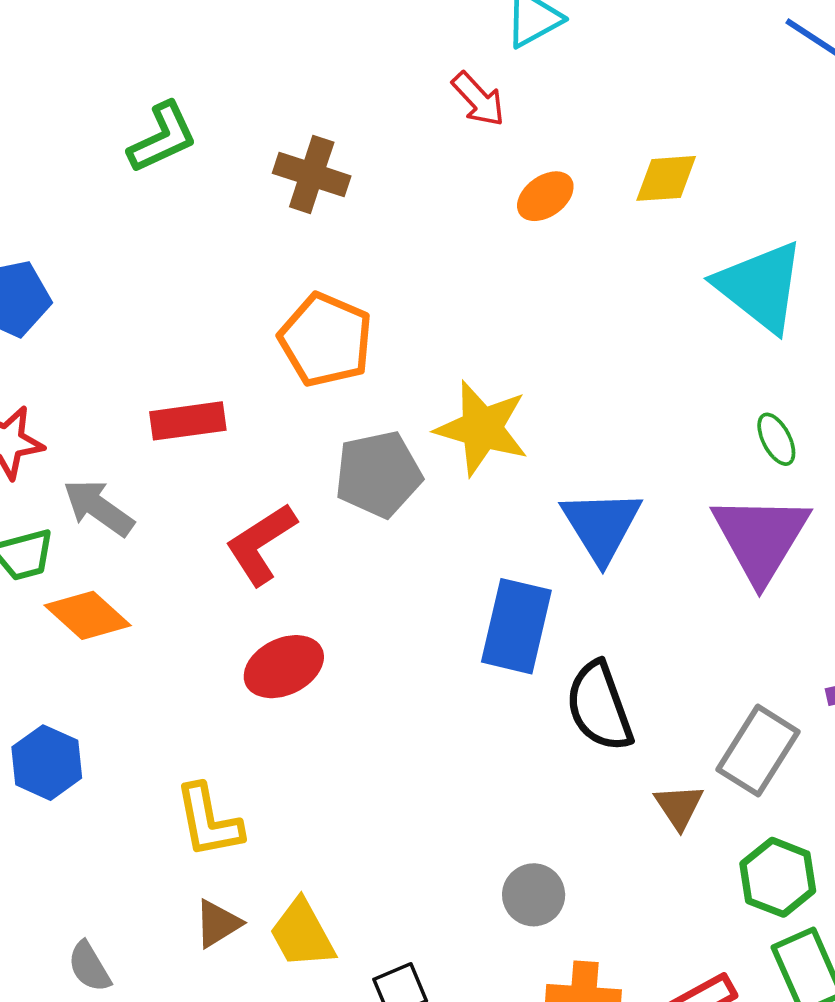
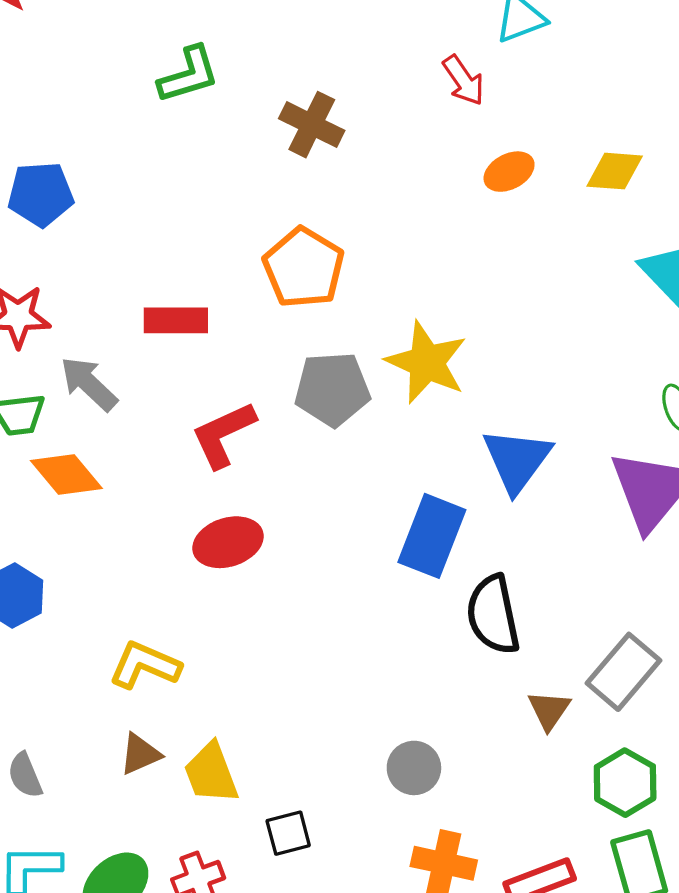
yellow L-shape: (209, 821) -> (145, 665), turned 116

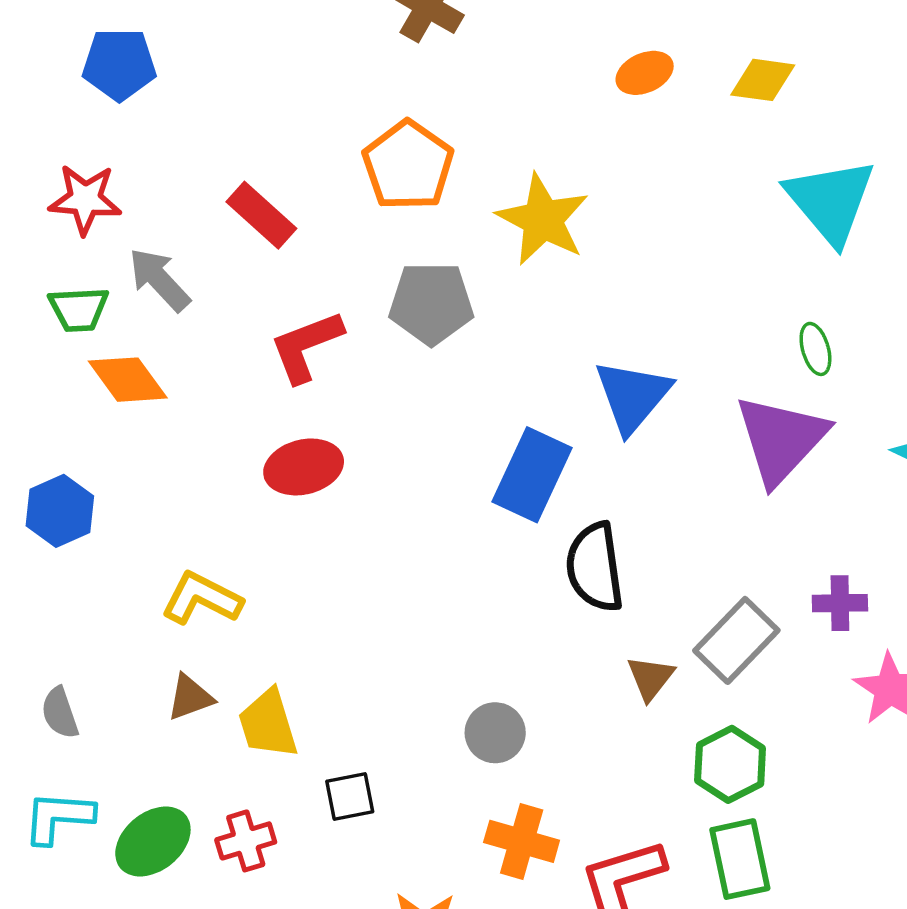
red rectangle: (176, 320) -> (261, 215), turned 38
yellow star: (427, 362) -> (543, 220), moved

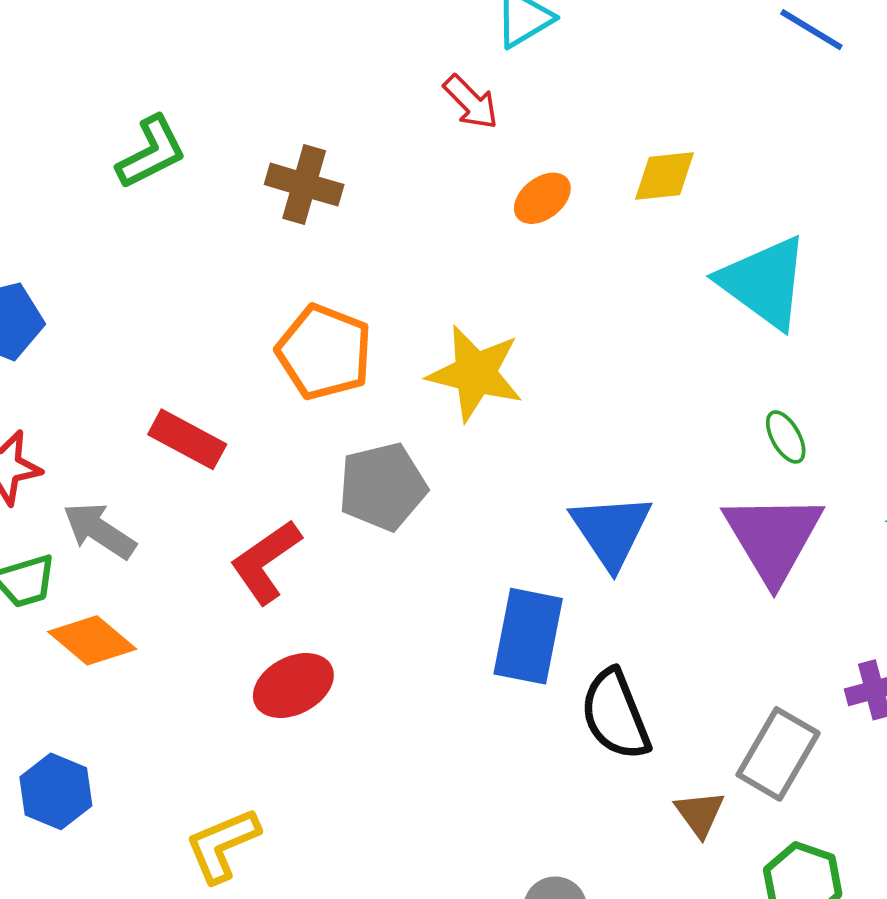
yellow L-shape: (202, 598) -> (222, 845), turned -36

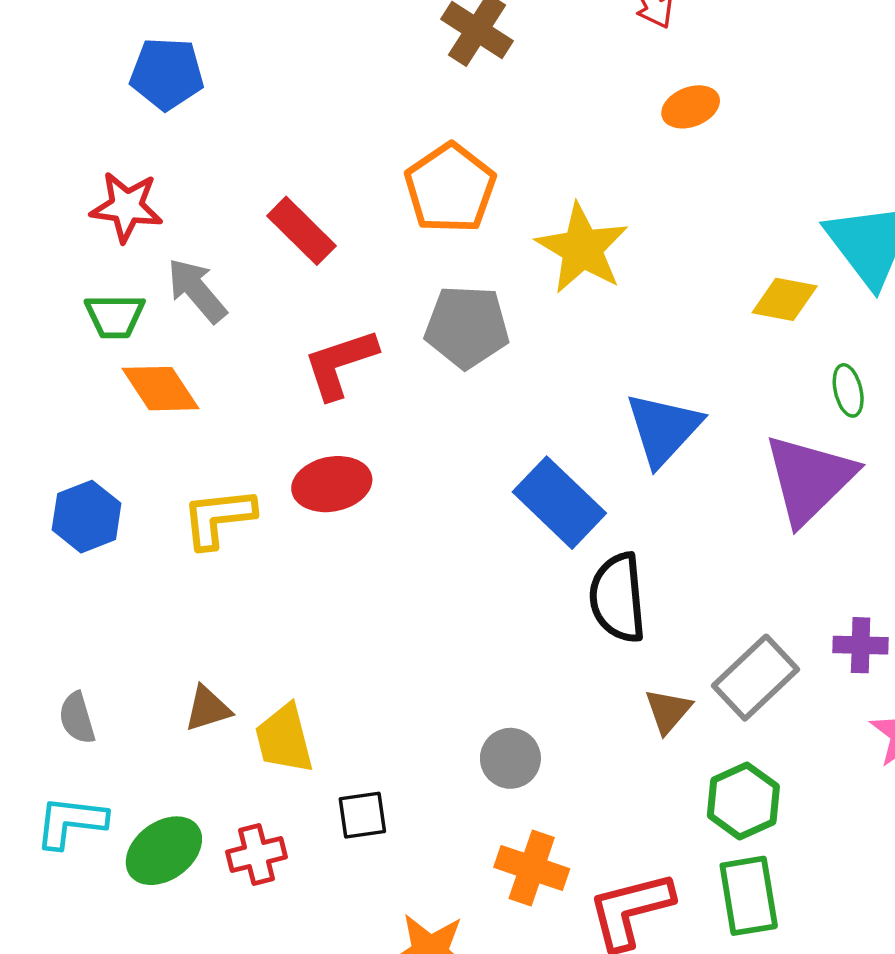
yellow diamond: (664, 176) -> (785, 299), moved
blue rectangle: (528, 636) -> (559, 503), turned -74
yellow L-shape: (222, 845) -> (218, 518), moved

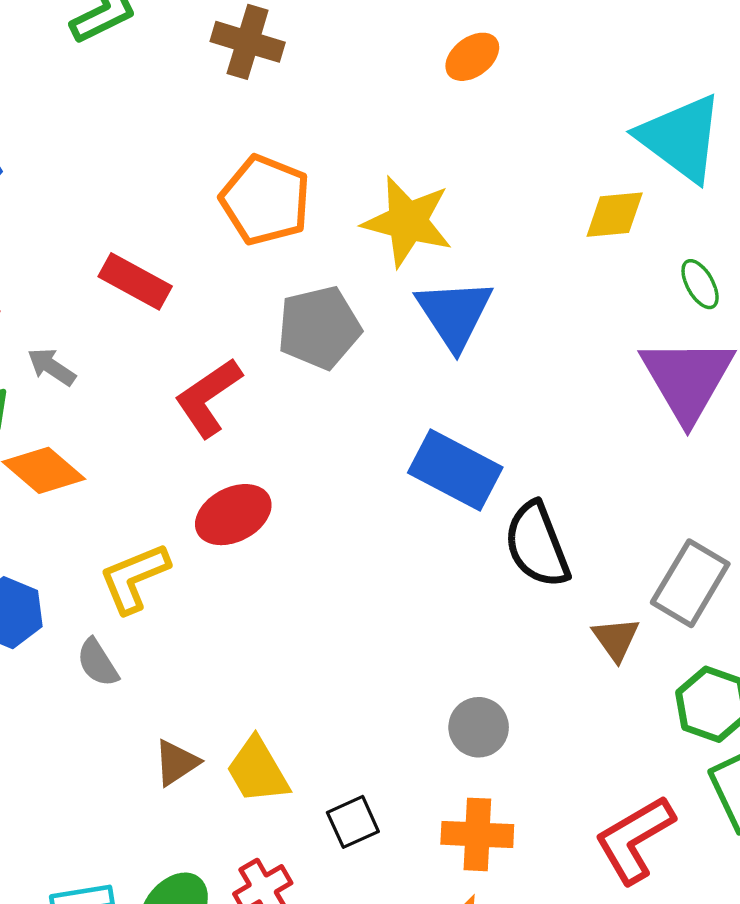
gray arrow: (197, 290) -> (51, 367), size x0.7
blue triangle: (663, 429) -> (454, 314), moved
gray semicircle: (77, 718) -> (98, 663), moved
orange cross: (532, 868) -> (477, 834), moved

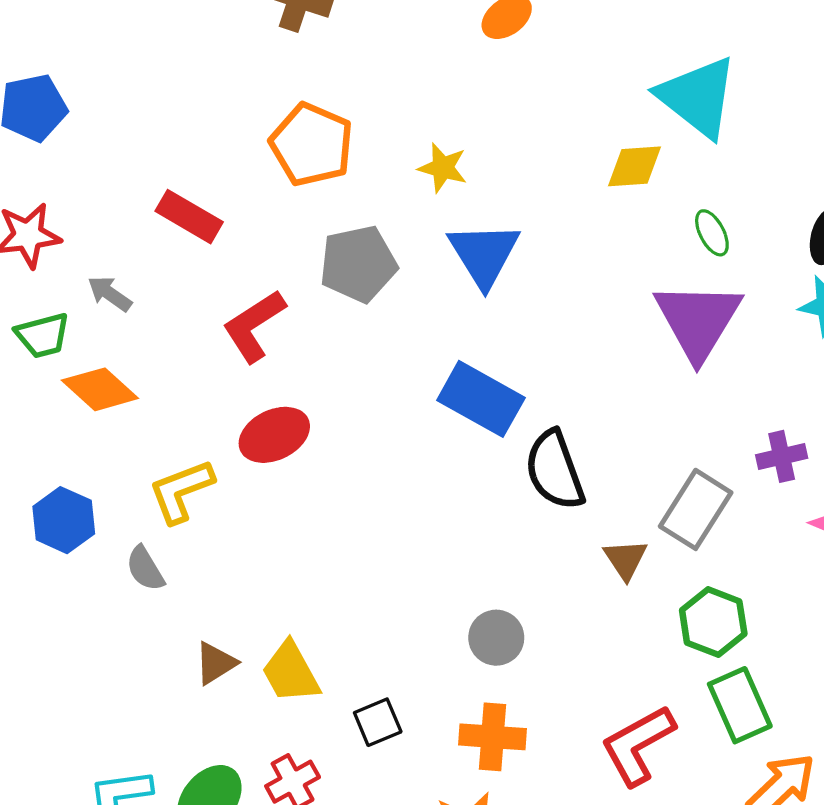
yellow star: (408, 221) -> (443, 168), size x0.6

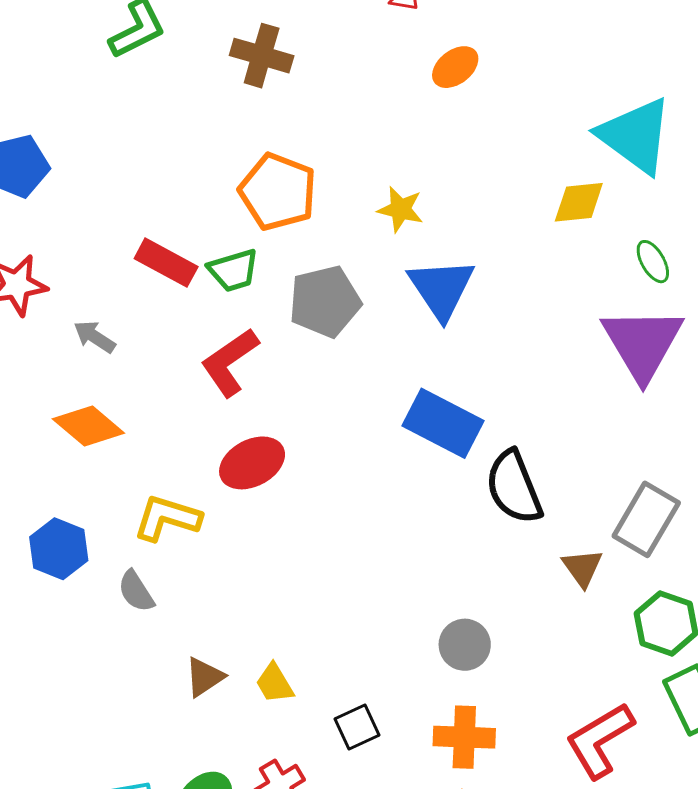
green trapezoid: (43, 335) -> (233, 270), moved
yellow L-shape: (181, 491) -> (167, 518), turned 40
yellow trapezoid: (291, 672) -> (274, 683), size x0.7

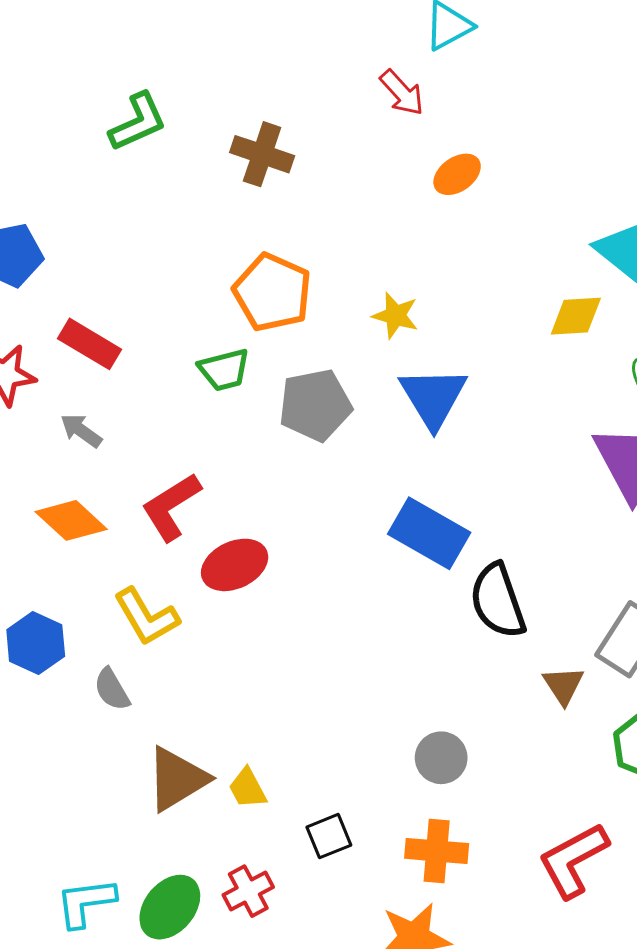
red rectangle: (166, 263) -> (90, 344), moved
red L-shape: (230, 362) -> (171, 507), moved
yellow L-shape: (167, 518) -> (146, 617), turned -140
brown triangle: (204, 677) -> (177, 779), size x1.6

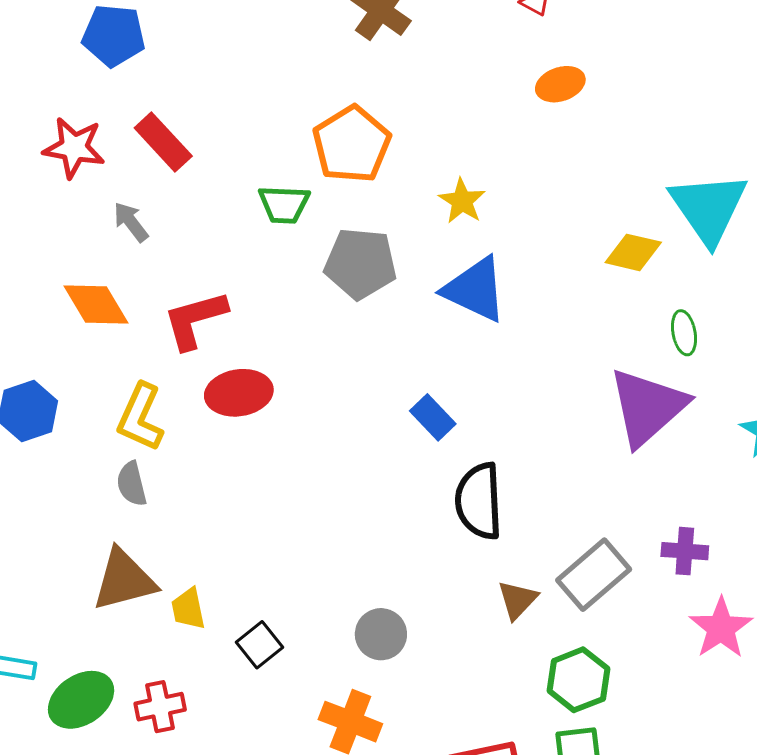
blue triangle: (433, 397) -> (475, 289), turned -50
blue rectangle: (429, 533) -> (433, 417), size x0.6
yellow L-shape: (146, 617) -> (140, 417), turned 38
gray semicircle: (112, 689) -> (132, 484), moved
black square: (329, 836) -> (259, 645), moved, turned -33

